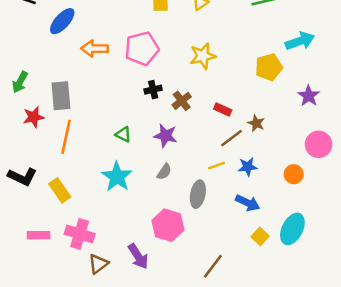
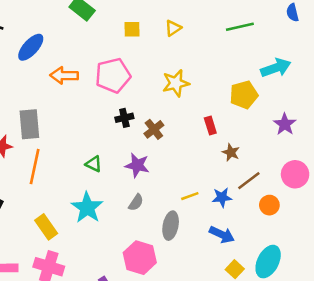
red rectangle: (223, 109) -> (210, 126), moved, turned 49
brown line: (231, 138) -> (249, 181), moved
yellow rectangle: (60, 190) -> (46, 227), moved

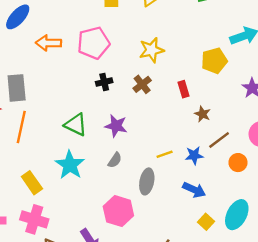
brown cross: (154, 129) -> (142, 84), moved
green triangle: (94, 164) -> (76, 125), size x1.5

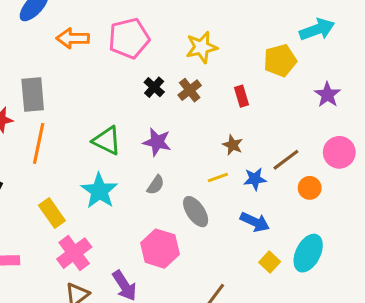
black cross: (104, 82) -> (154, 87), moved, turned -35
brown star: (202, 114) -> (233, 145), moved
gray ellipse: (147, 181) -> (196, 212), turned -45
pink cross: (34, 219) -> (74, 253), moved, turned 36

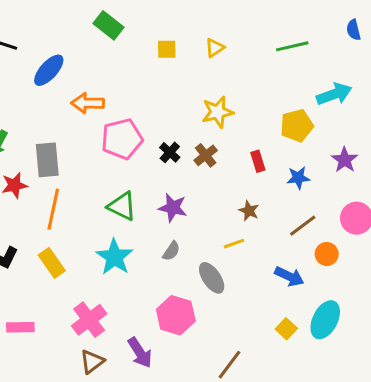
pink pentagon: (129, 38) -> (122, 139), moved
blue star: (255, 179) -> (298, 178), moved
yellow rectangle: (52, 213) -> (52, 263), moved
blue arrow: (255, 222) -> (289, 276), moved

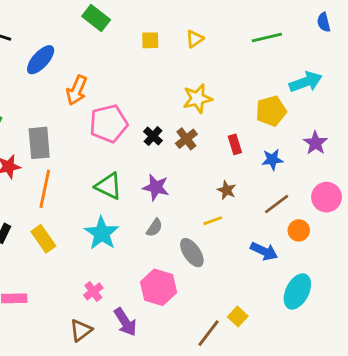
orange arrow: (88, 103) -> (77, 90), turned -68
pink cross: (89, 320) -> (93, 291), moved, size x0.6
yellow square: (286, 329) -> (238, 316), moved

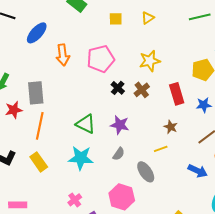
orange arrow: (77, 90) -> (63, 55), turned -30
pink pentagon: (109, 124) -> (101, 59), moved
red rectangle: (235, 144) -> (177, 94), size x1.5
cyan star: (102, 233) -> (81, 158), turned -30

